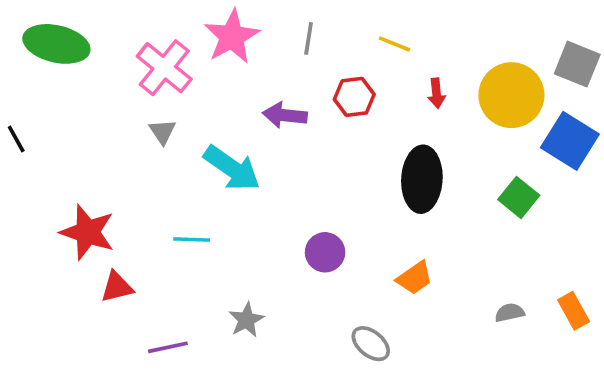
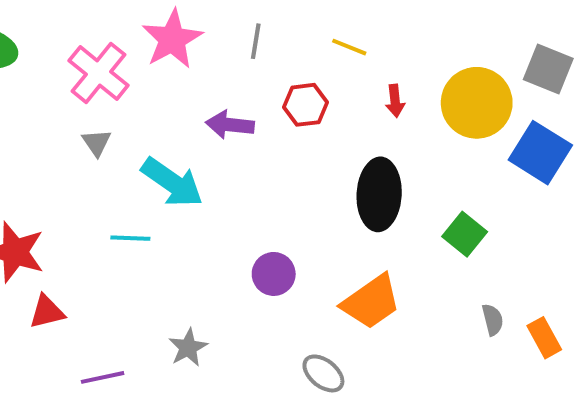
green square: (519, 197) -> (465, 234), moved
cyan line: (192, 239) -> (130, 238), moved
orange trapezoid: (415, 278) -> (371, 302), size x1.5
gray semicircle: (510, 313) -> (493, 320), moved, turned 88

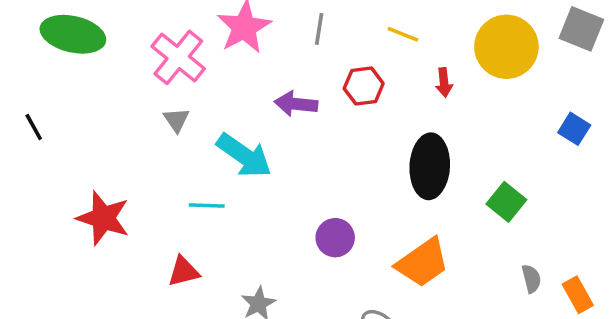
gray square: (548, 69) -> (581, 29), moved
yellow circle: (477, 103) -> (506, 47), moved
blue square: (540, 153) -> (574, 129), size x0.6
red triangle: (47, 312) -> (184, 272), moved

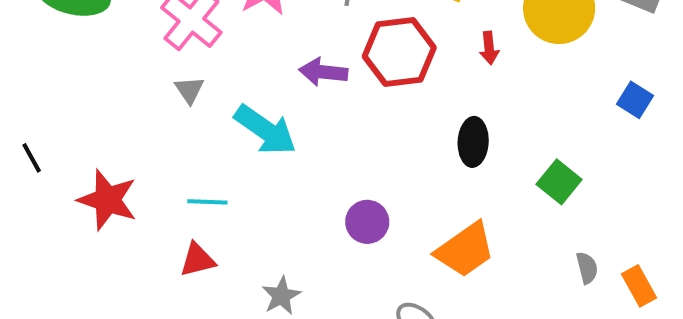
red hexagon: (364, 86) -> (399, 52), size x1.6
black line: (34, 127) -> (32, 158), moved
black ellipse: (430, 166) -> (473, 142), size x0.7
cyan line: (207, 206) -> (207, 202), moved

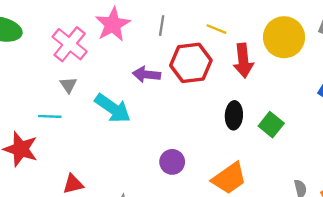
red arrow: (489, 48) -> (243, 61), size x1.8
green square: (559, 182) -> (271, 125), moved
cyan line: (207, 202) -> (50, 116), moved

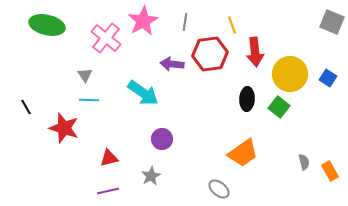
yellow line: (216, 29) -> (232, 25), turned 48
yellow circle: (284, 37) -> (290, 74), moved
gray triangle: (68, 85) -> (85, 75), moved
purple circle: (172, 162) -> (162, 139), moved

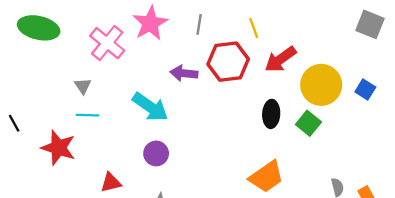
red arrow: (255, 52) -> (280, 59), turned 60
purple circle: (162, 139) -> (156, 153), moved

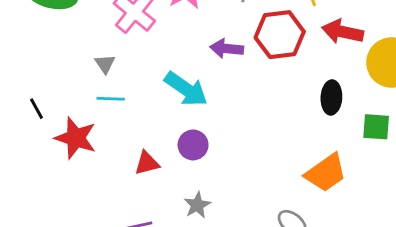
red arrow: (280, 59) -> (343, 32), turned 48
black line: (14, 123) -> (37, 109), moved
green square: (308, 123) -> (376, 127), moved, turned -35
red triangle: (111, 183) -> (147, 163), moved

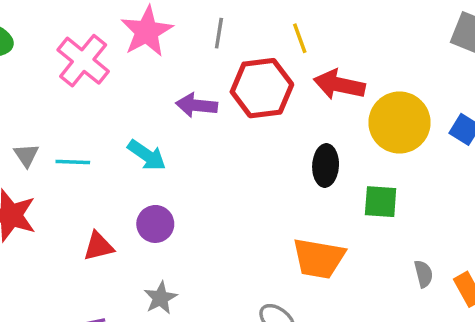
gray triangle: (105, 64) -> (26, 155), moved
cyan arrow: (186, 89) -> (147, 155), size x0.7
cyan line: (111, 99) -> (73, 162), moved
orange trapezoid: (326, 173) -> (319, 258), turned 45

